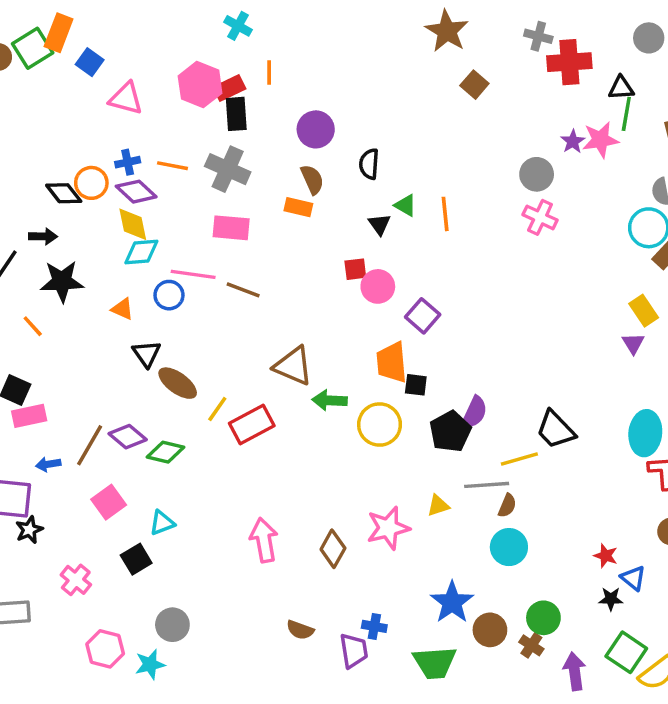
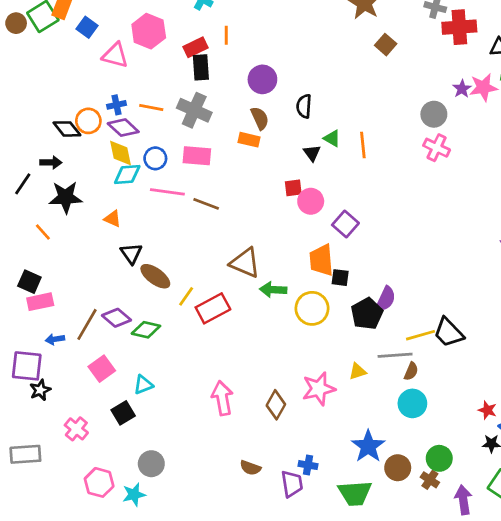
pink hexagon: (200, 85) -> (149, 31), moved
blue circle: (169, 295) -> (155, 158), moved
black trapezoid: (556, 430) -> (449, 332), moved

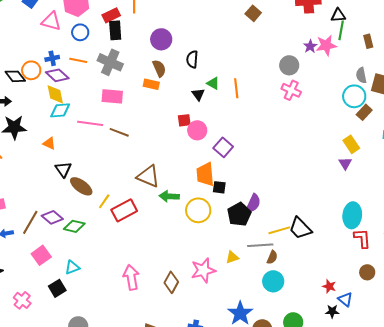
blue circle: (155, 158) -> (80, 32), moved

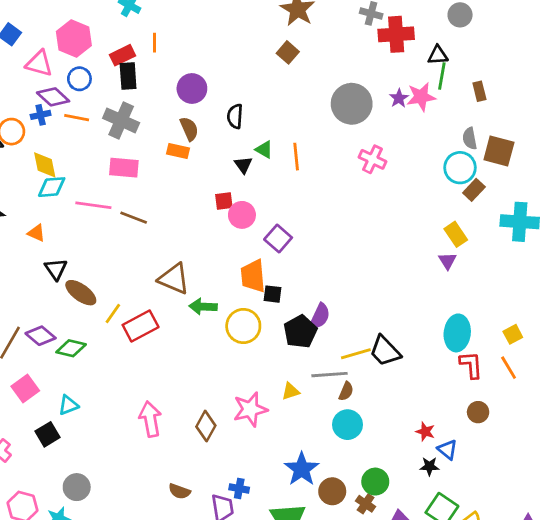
brown square: (253, 13) -> (288, 52), moved
gray circle: (289, 65) -> (352, 104), moved, size x1.5
purple diamond: (57, 75) -> (53, 97), moved

